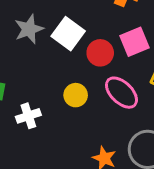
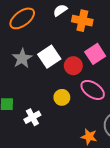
white square: (68, 34) -> (49, 57), turned 30

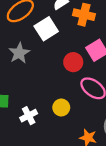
white square: (49, 57) -> (46, 29), moved
yellow circle: (62, 97) -> (61, 108), moved

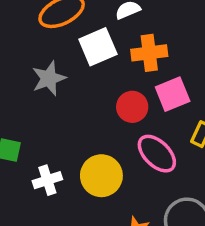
orange cross: (84, 15) -> (149, 53), moved, turned -30
yellow circle: (61, 108) -> (101, 176), size x1.5

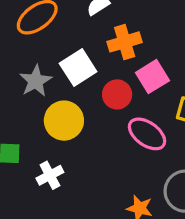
white square: (98, 47) -> (78, 67), moved
yellow circle: (101, 176) -> (64, 121), moved

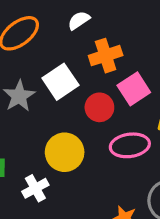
yellow circle: (64, 121) -> (65, 152), moved
pink ellipse: (147, 134) -> (130, 145), turned -42

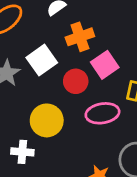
white cross: (35, 188) -> (22, 152), turned 35

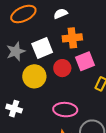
pink ellipse: (102, 113) -> (65, 110), moved
yellow circle: (47, 120) -> (34, 76), moved

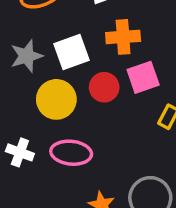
pink ellipse: (65, 110) -> (71, 153), moved

